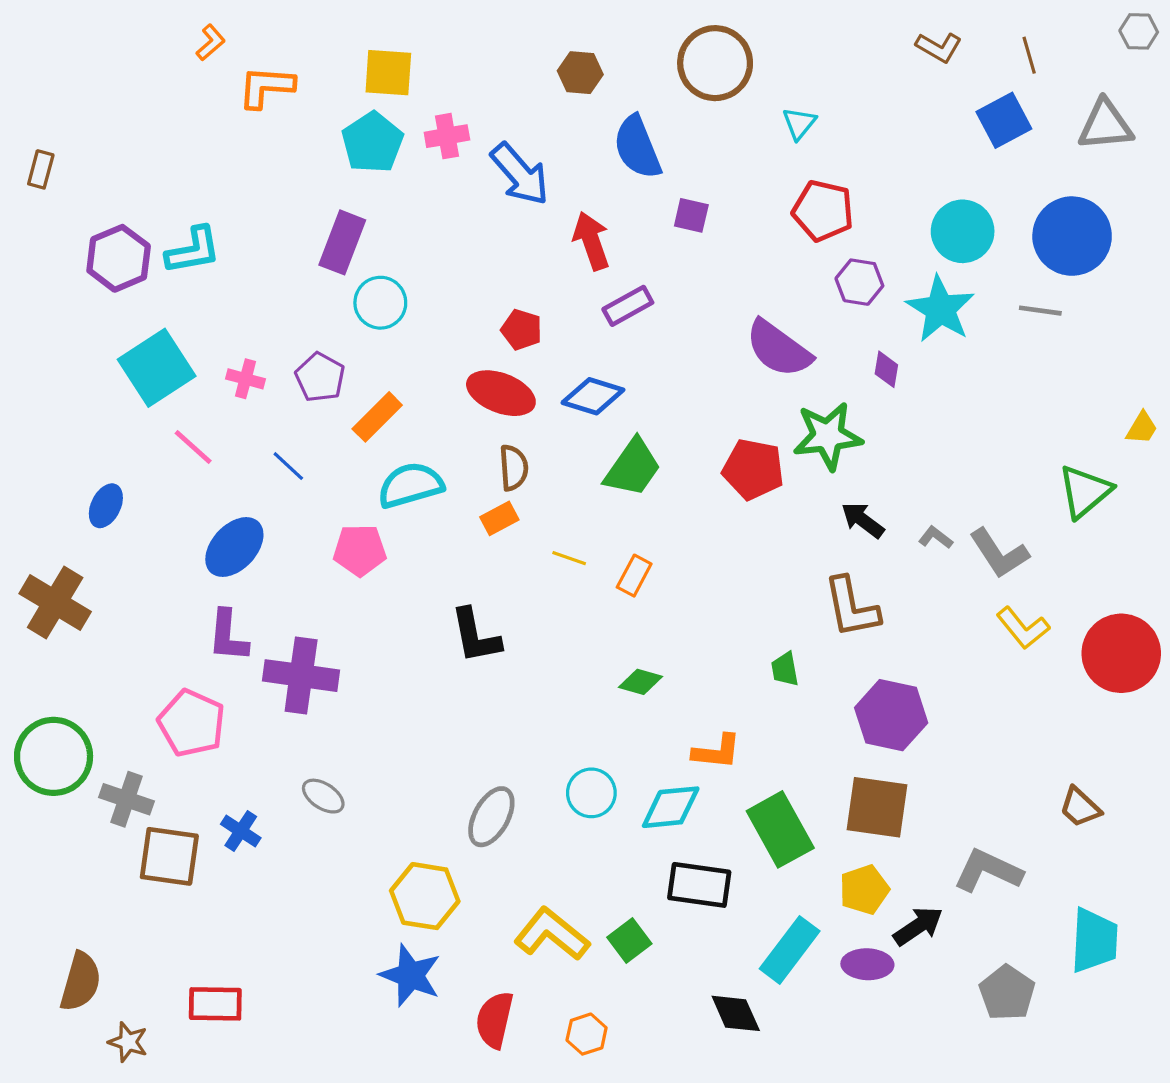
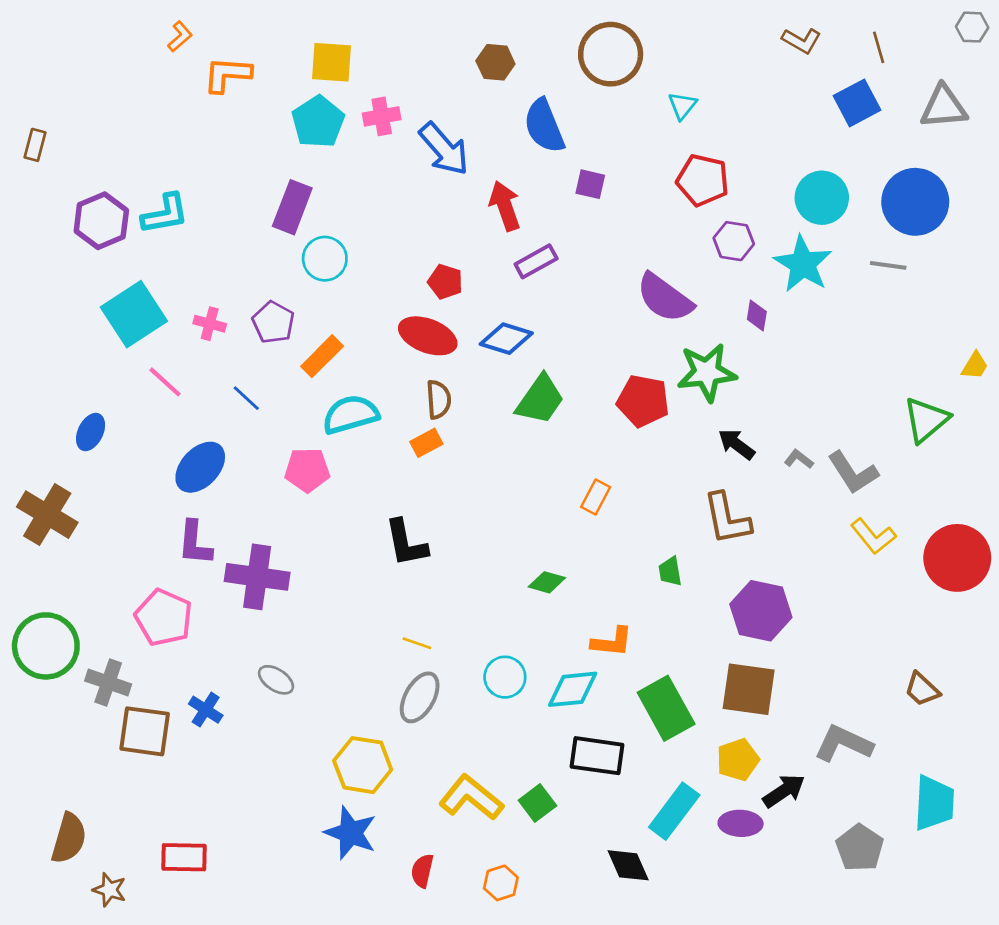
yellow line: (569, 558) -> (417, 643), moved
orange rectangle: (634, 576) -> (596, 497), moved
red semicircle: (495, 1020) -> (422, 871), size x0.7

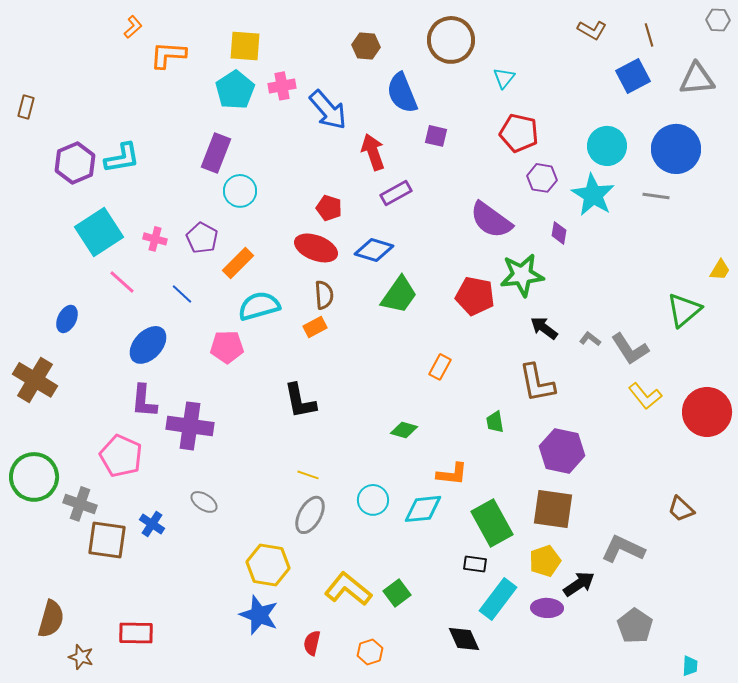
black rectangle: (597, 756) -> (475, 564), moved, size x0.6
cyan trapezoid: (934, 803) -> (690, 666), moved, size x0.5

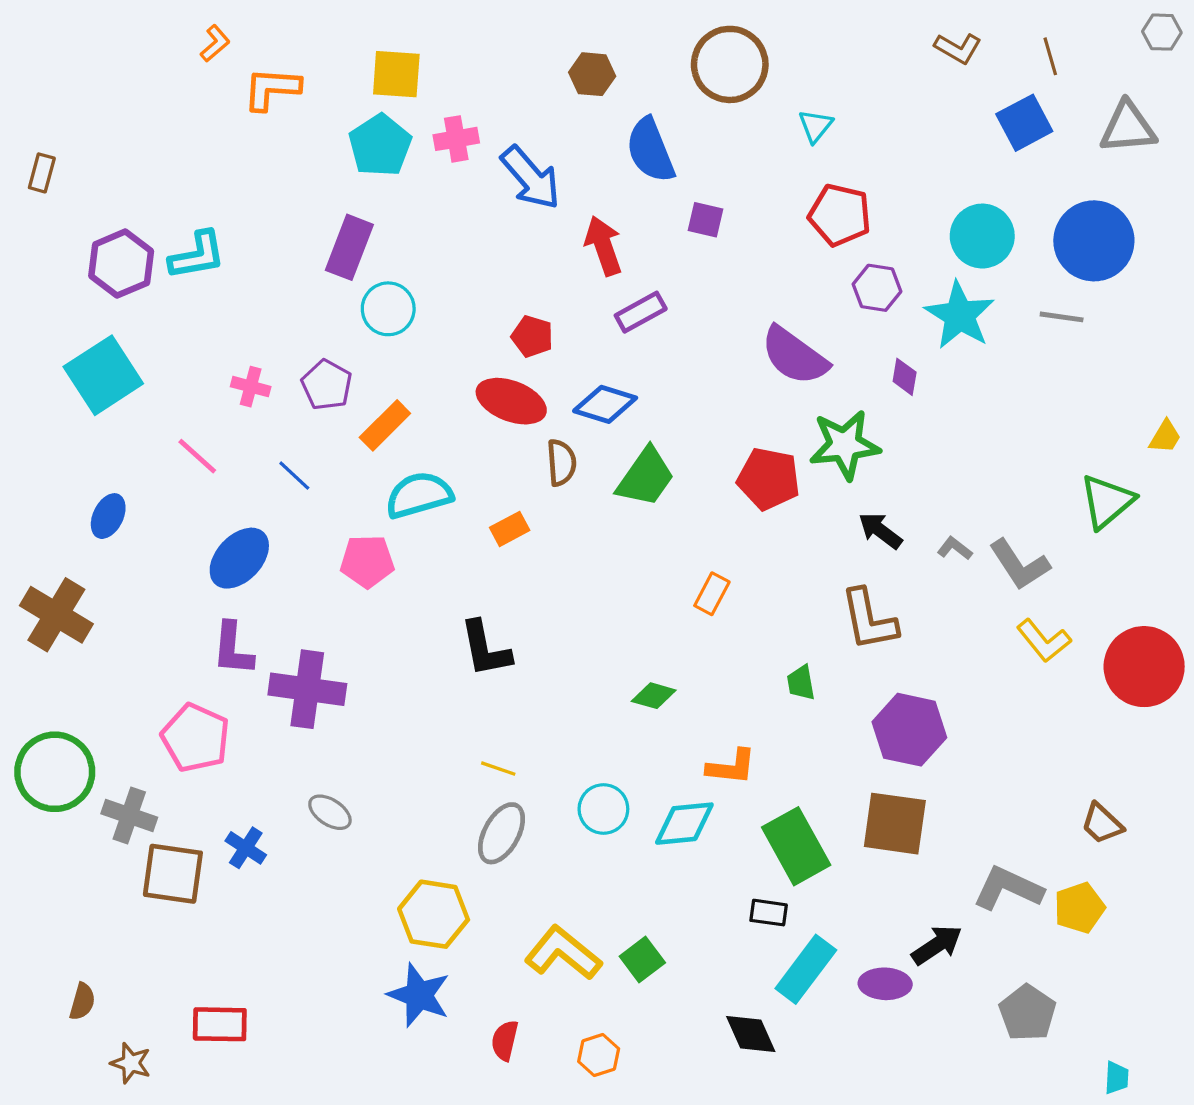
cyan square: (99, 232) -> (103, 375), moved
brown semicircle: (324, 295) -> (561, 463), moved
yellow pentagon: (545, 561) -> (1079, 908), moved
brown semicircle: (51, 619) -> (82, 1002), size x0.6

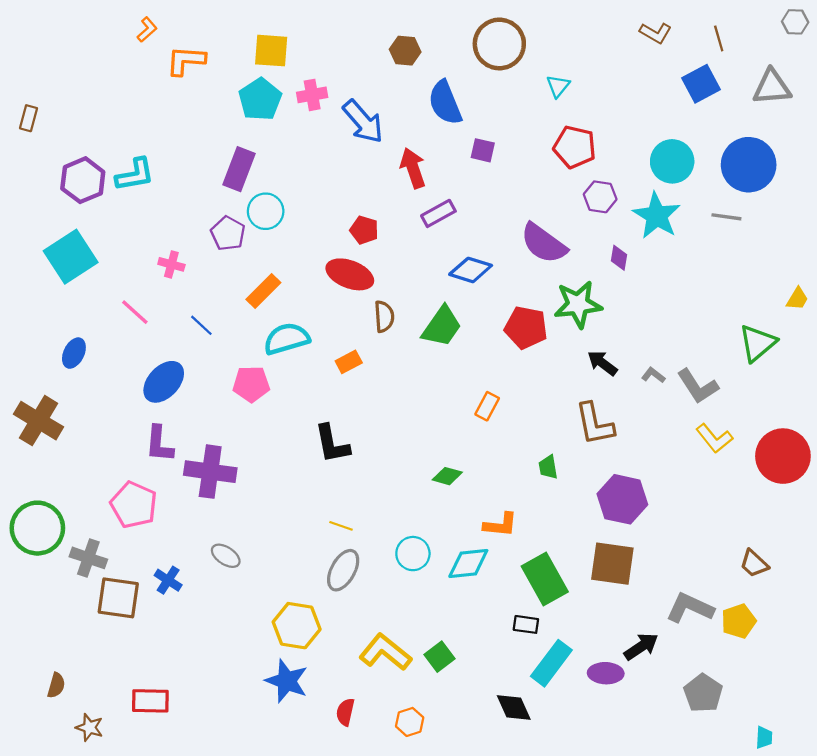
purple pentagon: (327, 385) -> (228, 233), moved
blue diamond: (605, 404) -> (471, 270), moved

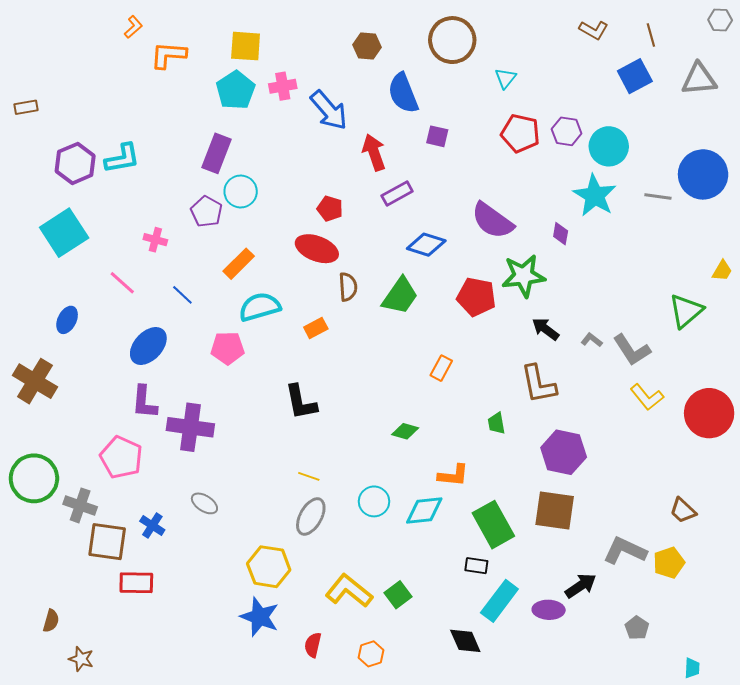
brown rectangle: (29, 118) -> (26, 107), turned 65
blue circle: (749, 165) -> (703, 174), moved
purple hexagon: (600, 197) -> (567, 131), moved
gray pentagon: (703, 693) -> (637, 628), size x0.7
red rectangle: (150, 701) -> (136, 583), moved

